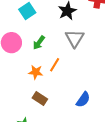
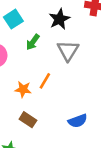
green arrow: (39, 43) -> (33, 42), moved
blue semicircle: (83, 100) -> (78, 121), turned 35

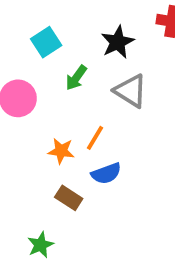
gray triangle: (68, 51) -> (131, 91), turned -30
blue semicircle: (78, 121) -> (106, 173), moved

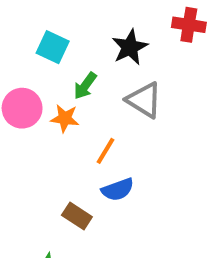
cyan square: (46, 42) -> (53, 47), turned -32
orange star: (61, 151) -> (65, 118), moved

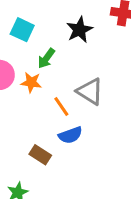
gray triangle: (144, 100) -> (90, 91), moved
orange line: (105, 151) -> (61, 107), turned -65

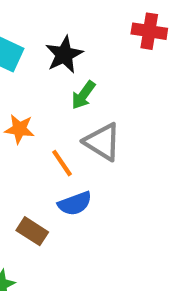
black star: (79, 30) -> (64, 55), moved
green arrow: (46, 58) -> (83, 95), moved

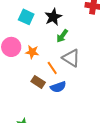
brown rectangle: (32, 231) -> (38, 82), moved

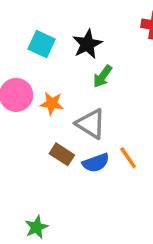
gray triangle: (71, 58) -> (91, 124), moved
orange line: (52, 68) -> (128, 158), moved

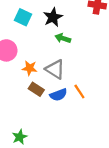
green arrow: (103, 76) -> (63, 38), turned 72
orange star: (52, 103) -> (30, 68), moved

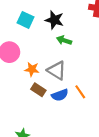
black star: (53, 17) -> (54, 20), turned -30

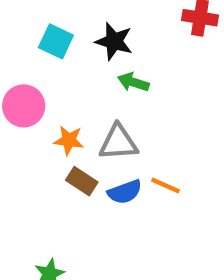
gray triangle: (57, 70) -> (118, 142), turned -36
orange line: (80, 92) -> (166, 185), turned -32

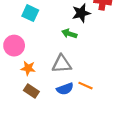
black star: (114, 41) -> (81, 13), moved, turned -30
orange star: (69, 140) -> (28, 68), moved
brown rectangle: (82, 181) -> (31, 91), moved

